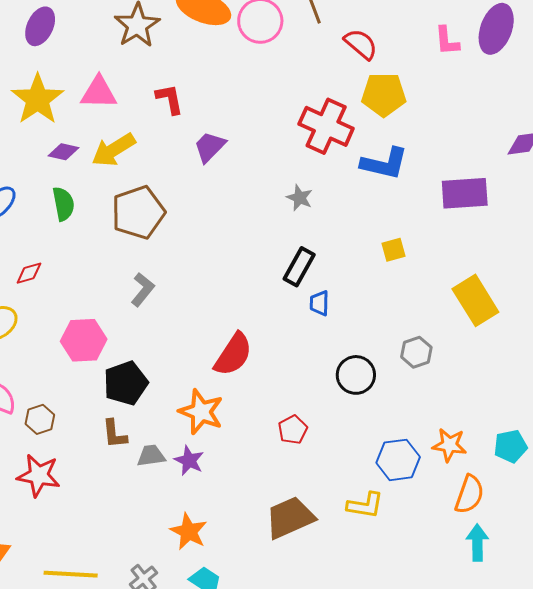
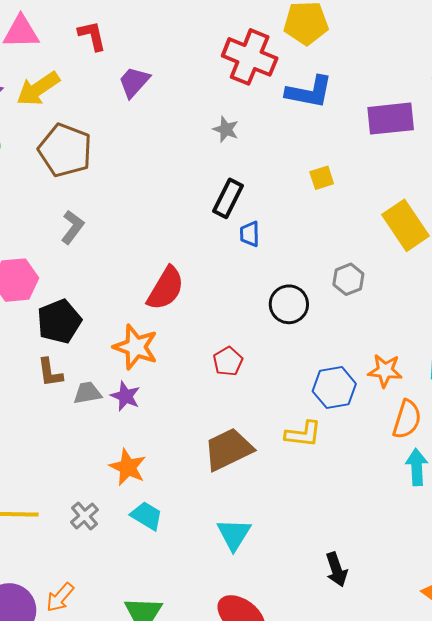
brown pentagon: (138, 212) -> (65, 150), turned -30

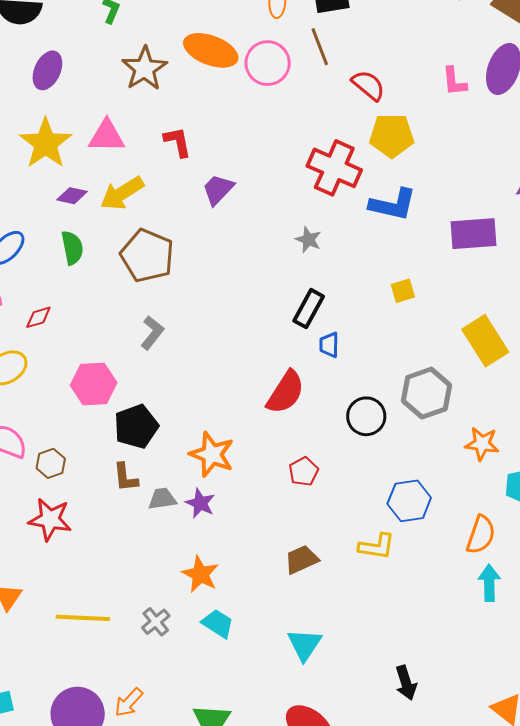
gray hexagon: (348, 279) -> (427, 393), size x1.6
red semicircle: (166, 288) -> (286, 392), moved
orange star: (385, 371) -> (482, 444), moved
brown trapezoid: (228, 449) -> (302, 560), size x0.7

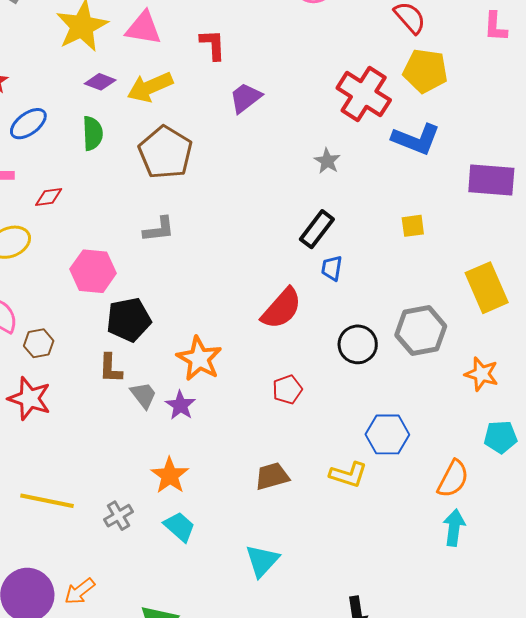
gray L-shape: (152, 333) -> (159, 229), turned 36
orange star: (482, 444) -> (482, 374), moved
gray trapezoid: (162, 499) -> (144, 395), turned 52

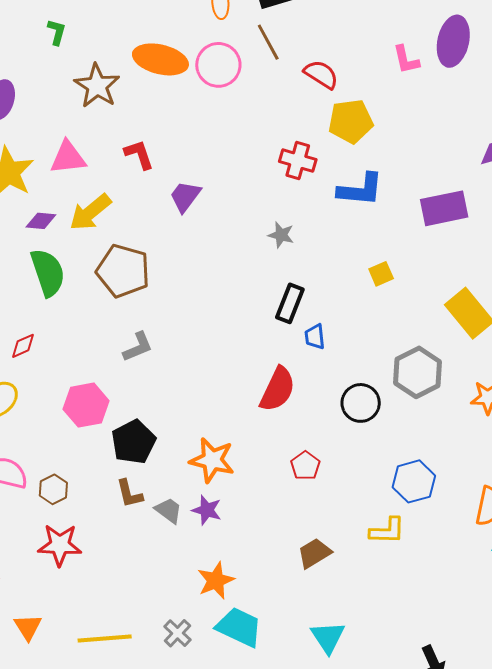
red cross: (364, 94) -> (298, 161), size x0.7
green semicircle: (93, 133) -> (48, 273), size x1.4
orange star: (170, 475) -> (216, 581), turned 30
cyan trapezoid: (180, 527) -> (239, 627), size x1.4

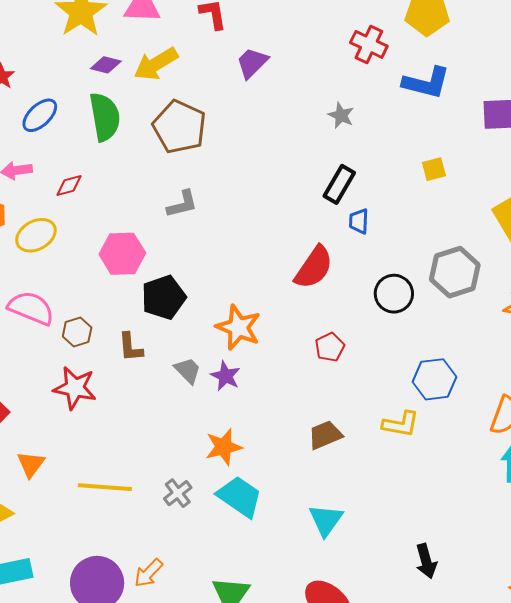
brown L-shape: (129, 494) -> (131, 347), moved

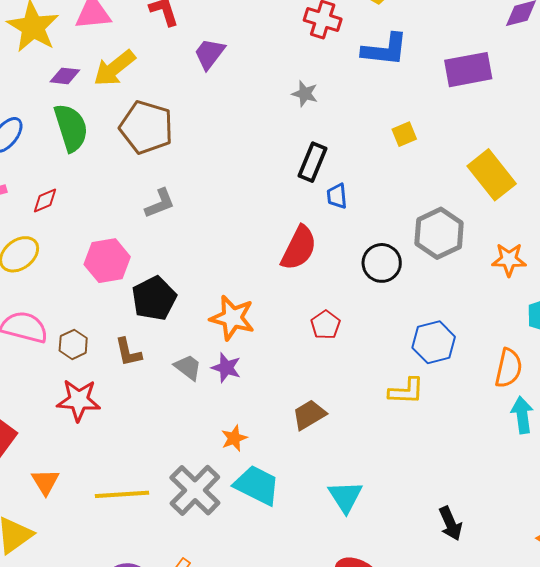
brown trapezoid: (325, 435) -> (309, 415), moved
orange star: (224, 447) -> (234, 438), size x0.7
gray cross: (178, 493) -> (195, 490), size x1.8

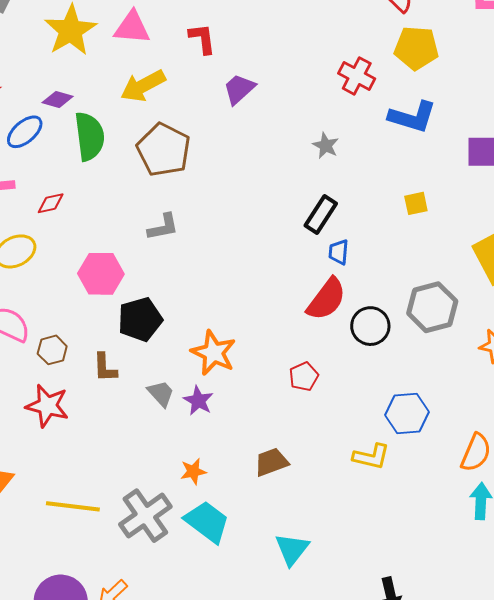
purple diamond: (65, 76) -> (58, 99), moved
red semicircle: (299, 248) -> (326, 299), moved

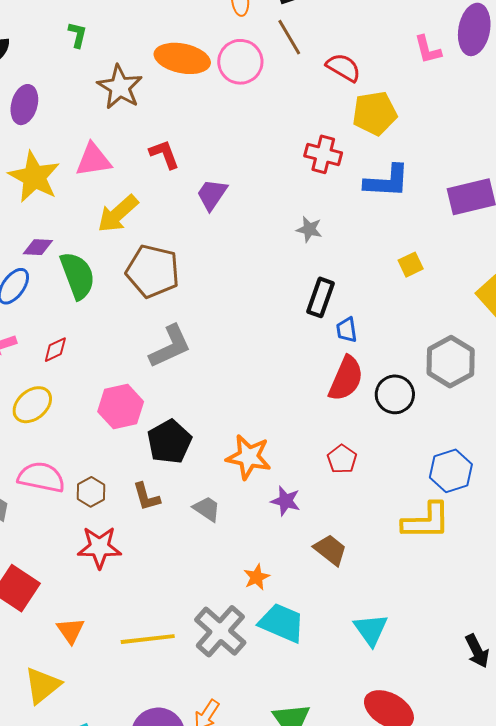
gray L-shape: (163, 227) -> (170, 346), size x1.4
purple star: (198, 401) -> (286, 501), moved
yellow L-shape: (371, 457) -> (426, 521), size x1.4
brown trapezoid: (271, 462) -> (330, 550), turned 72

